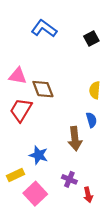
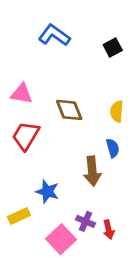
brown diamond: (43, 89) -> (69, 110), moved
pink square: (35, 194) -> (61, 239), moved
red arrow: (88, 195) -> (109, 230), moved

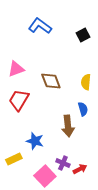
pink triangle: (22, 94) -> (16, 69), turned -30
red arrow: (109, 230) -> (80, 169), turned -104

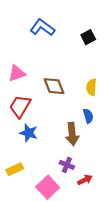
blue star: (35, 141) -> (29, 133), moved
purple cross: (63, 163) -> (67, 165), moved

